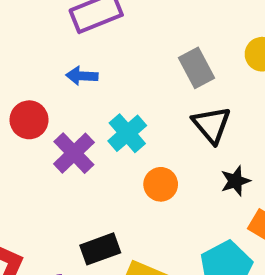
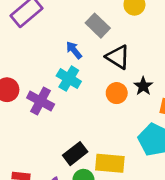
blue arrow: (82, 76) -> (74, 50), moved, turned 66
orange circle: (161, 184) -> (117, 93), moved

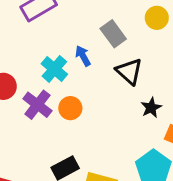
cyan cross: (69, 79) -> (54, 69), moved
orange circle: (117, 93) -> (70, 108), moved

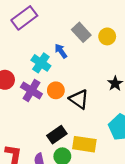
yellow circle: (157, 18) -> (107, 36), moved
black triangle: (129, 71) -> (79, 99), moved

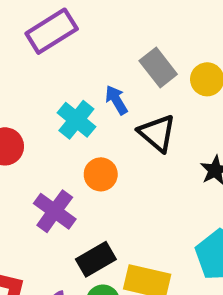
purple cross: (31, 91) -> (55, 211), moved
black triangle: (79, 99) -> (157, 133), moved

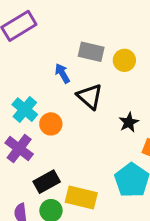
gray rectangle: (158, 67) -> (91, 52), turned -40
cyan cross: (76, 120) -> (25, 110), moved

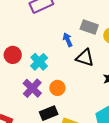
black triangle: (90, 96) -> (85, 58), turned -30
orange circle: (51, 124) -> (57, 88), moved

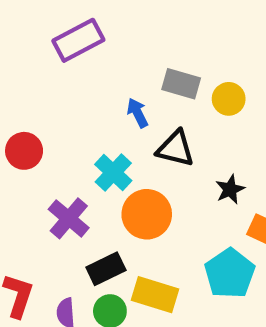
cyan cross: (39, 62) -> (113, 172), moved
orange circle: (57, 88) -> (147, 214), moved, size x1.5

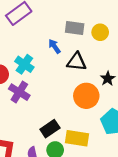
cyan cross: (113, 172) -> (24, 64), moved
orange circle: (147, 214) -> (86, 96), moved
purple cross: (69, 218) -> (19, 92), moved

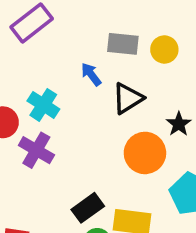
black triangle: (77, 62) -> (128, 98), turned -36

